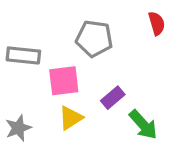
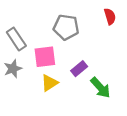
gray rectangle: (23, 55) -> (16, 39), turned 50
gray star: (18, 128) -> (13, 69), moved

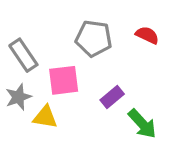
red semicircle: (110, 16) -> (147, 35), moved, turned -49
yellow triangle: (50, 83) -> (45, 117), moved, turned 42

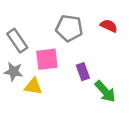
gray star: (18, 97) -> (14, 72), turned 30
purple rectangle: (112, 97) -> (83, 72), turned -70

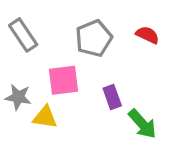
gray pentagon: (69, 28) -> (94, 38), turned -30
gray rectangle: (17, 41) -> (23, 35), moved

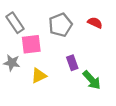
pink square: (63, 80) -> (31, 44), moved
yellow triangle: (45, 117) -> (39, 76), moved, turned -35

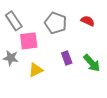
gray pentagon: (60, 25) -> (56, 23), turned -30
green arrow: (92, 80) -> (92, 63), moved

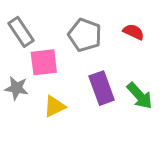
purple rectangle: (67, 58) -> (102, 88), size x1.5

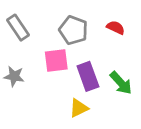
pink square: (44, 62) -> (56, 60), moved
yellow triangle: (54, 106) -> (79, 108), moved

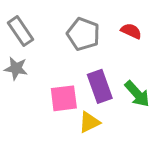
pink square: (56, 60) -> (64, 98), moved
gray star: (14, 76) -> (16, 68), moved

